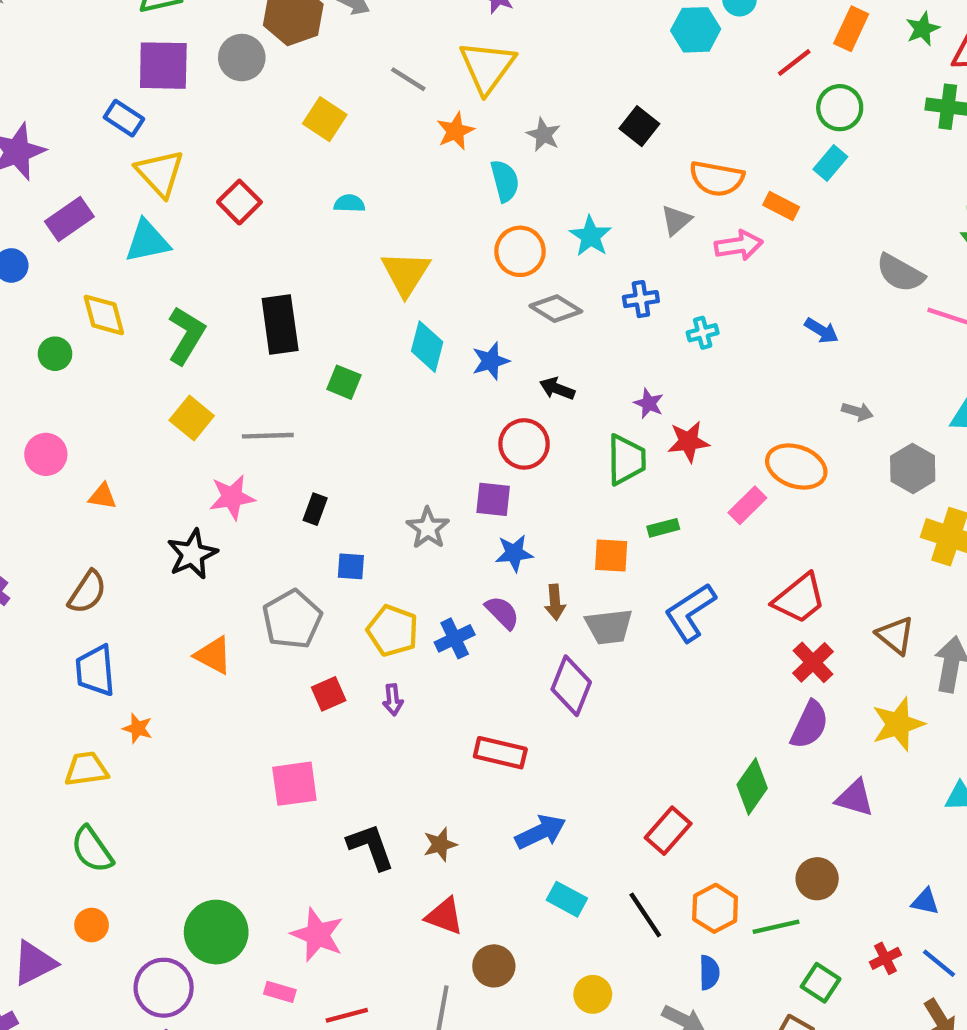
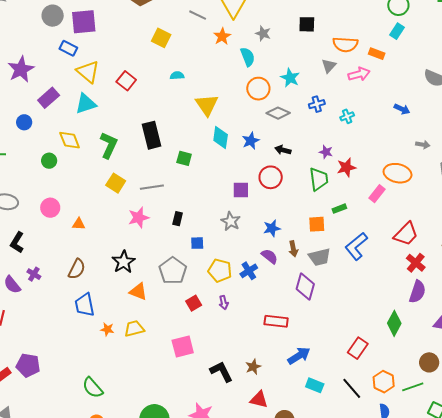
gray circle: (242, 58) -> (53, 16), moved
black square: (639, 126) -> (307, 24), turned -30
purple square: (493, 499) -> (241, 190), moved
black star: (192, 554) -> (124, 262), moved
yellow trapezoid: (86, 769) -> (134, 329), moved

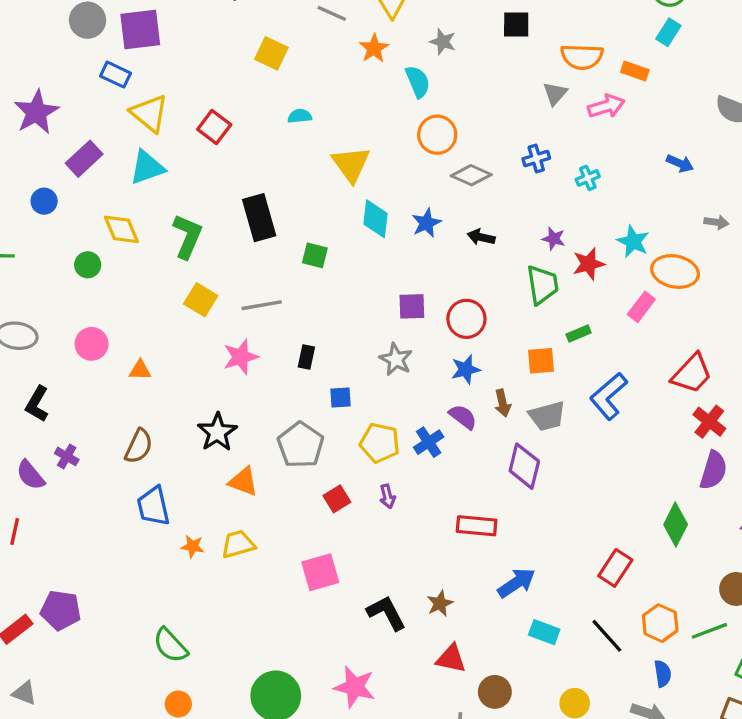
cyan star: (290, 78) -> (633, 241), moved
red circle: (271, 177) -> (466, 319), moved

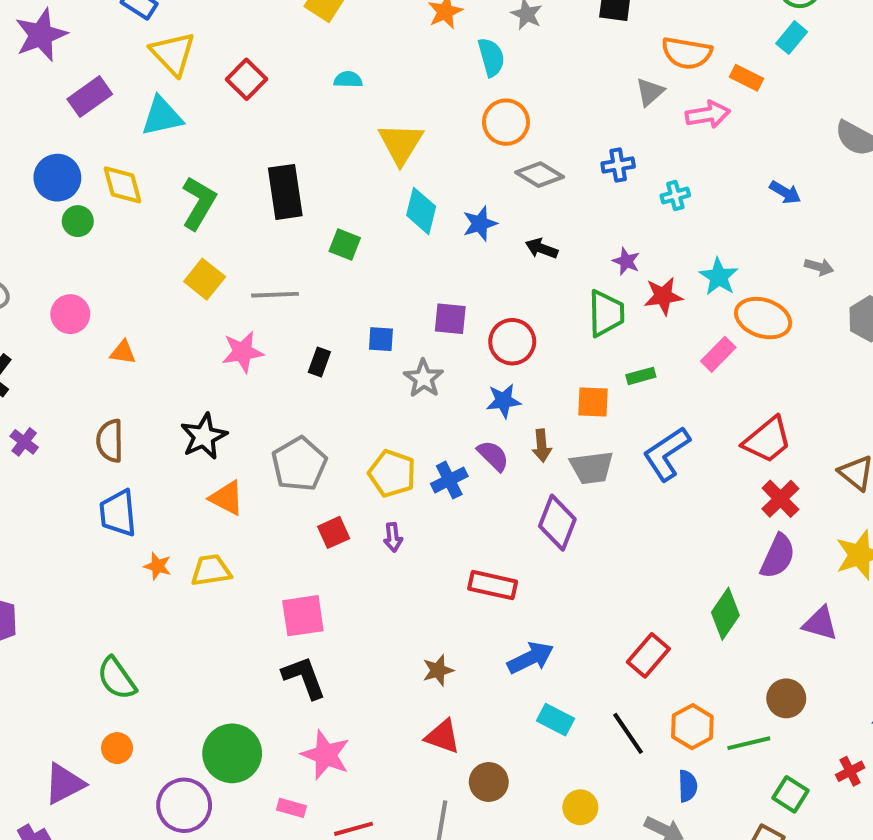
blue circle: (44, 201) -> (57, 178), moved, size x1.5
blue square: (340, 397) -> (381, 339), moved
brown semicircle: (139, 446) -> (110, 441), turned 147
black L-shape: (386, 613) -> (304, 677), moved

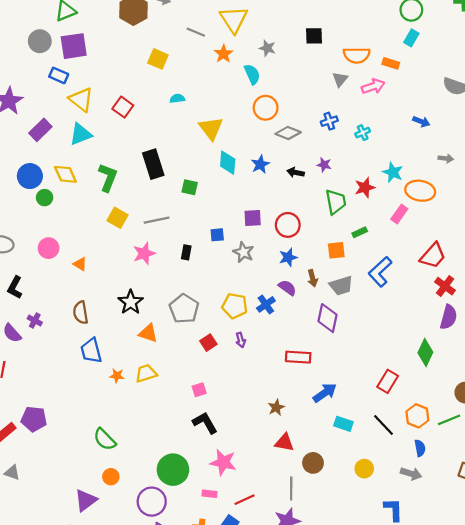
purple star: (626, 261) -> (324, 165), moved
orange triangle: (123, 352) -> (80, 264), turned 32
pink square: (303, 616) -> (199, 390), size x0.6

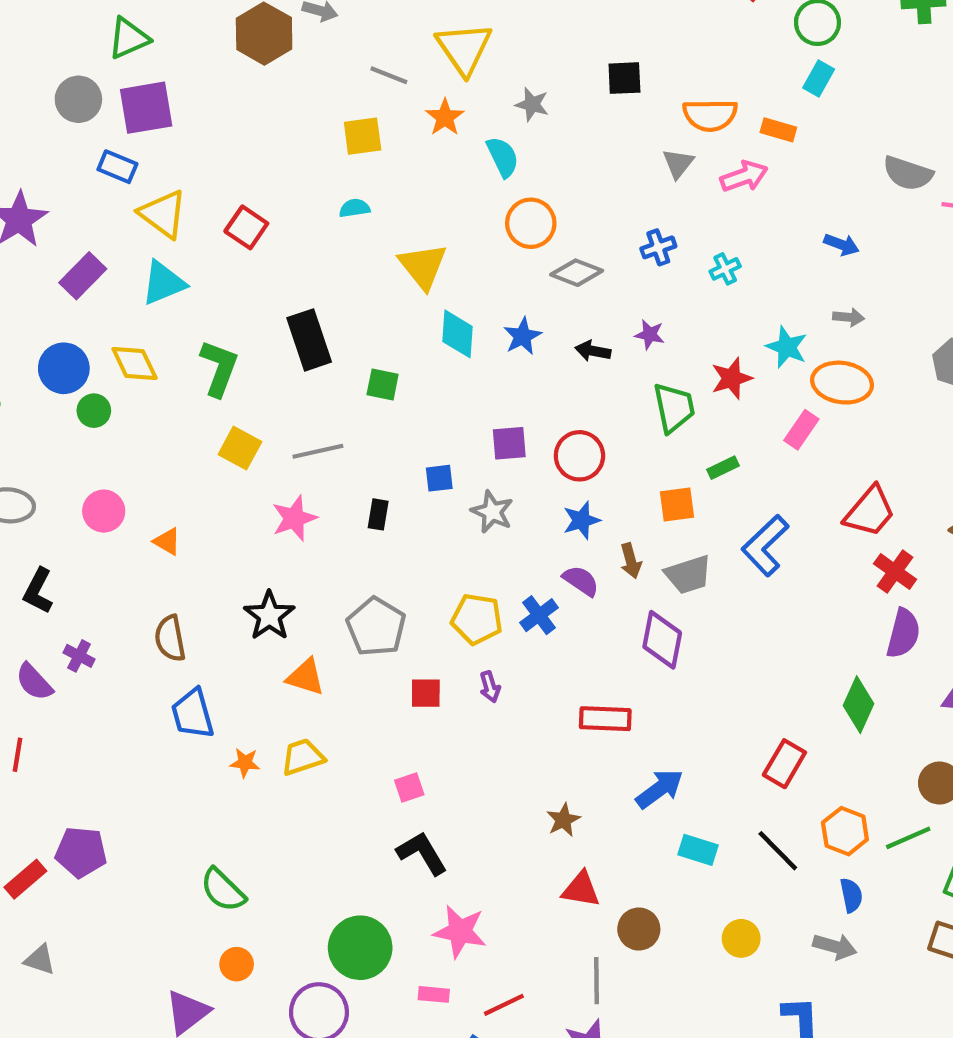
yellow square: (158, 59) -> (363, 136), moved, turned -30
gray arrow: (446, 158) -> (849, 317), moved
red square: (208, 343) -> (426, 693), turned 35

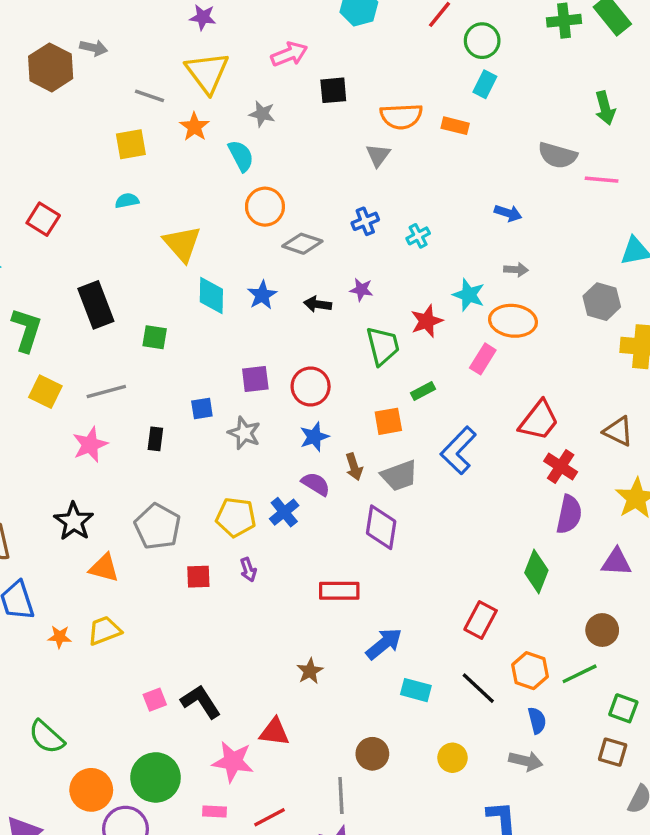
pink arrow: (744, 176) -> (289, 54), moved
pink square: (409, 788) -> (155, 700), moved
red triangle: (581, 889) -> (274, 732), moved
orange circle: (237, 964) -> (91, 790), moved, size x1.6

